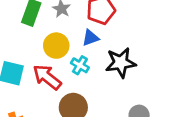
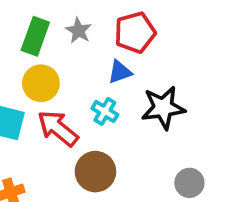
yellow circle: (56, 46) -> (41, 83), moved

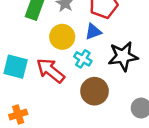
yellow circle: (41, 83) -> (62, 37), moved
brown circle: (95, 172) -> (95, 91), moved

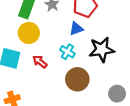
yellow circle: (62, 37) -> (29, 33), moved
red arrow: (51, 70) -> (40, 62), size x0.6

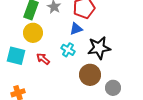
brown circle: (77, 79) -> (90, 75), moved

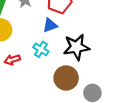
red arrow: (43, 59) -> (12, 60), turned -56

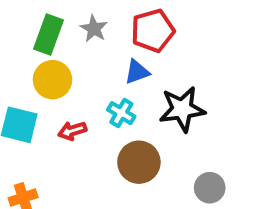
brown circle: (66, 78) -> (139, 162), moved

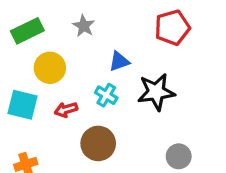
red pentagon: (153, 31) -> (172, 28), moved
green rectangle: (49, 34) -> (27, 31), moved, turned 44
brown circle: (139, 162) -> (98, 143), moved

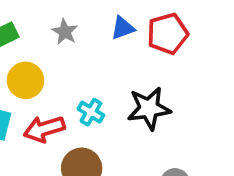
blue triangle: (119, 61) -> (123, 28), moved
red arrow: (66, 110) -> (44, 129), size x1.5

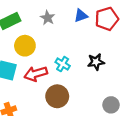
black star: (149, 108) -> (96, 62), size x0.7

